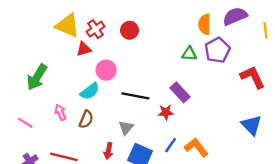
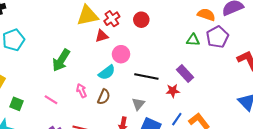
orange semicircle: (205, 24) -> (206, 15), turned 108
yellow triangle: (67, 26) -> (88, 16), turned -35

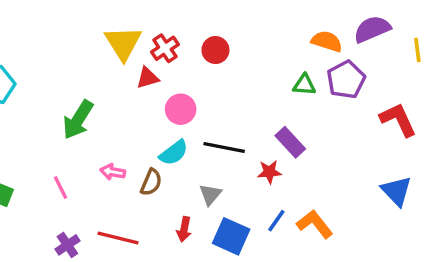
yellow triangle: (88, 16) -> (123, 43), turned -50
cyan semicircle: (107, 72) -> (174, 153), moved
pink arrow: (81, 91) -> (113, 172), turned -56
pink line: (51, 100) -> (61, 188), turned 32

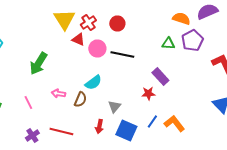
red triangle: (148, 78) -> (78, 40), turned 40
pink circle: (181, 109) -> (97, 48), moved
black line: (224, 147) -> (122, 54), moved

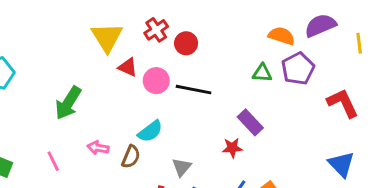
red cross: (88, 22) -> (156, 30), moved

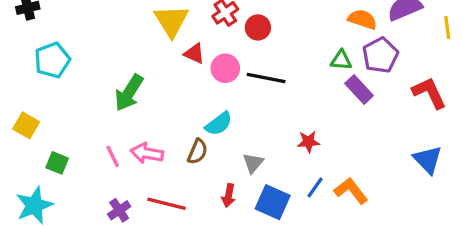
purple rectangle: (250, 122) -> (359, 89), moved
pink arrow: (98, 148) -> (147, 153), moved, size x1.4

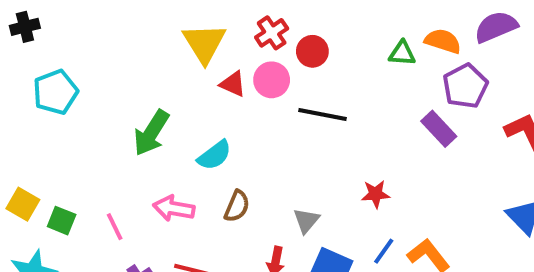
green triangle: (341, 60) -> (402, 53), moved
pink circle: (225, 68) -> (272, 80), moved
cyan semicircle: (219, 124) -> (215, 155), moved
yellow square: (26, 125) -> (23, 204), moved
pink line: (113, 156) -> (115, 227), moved

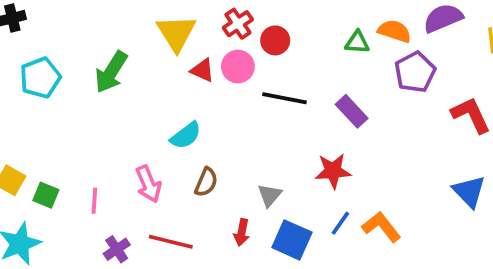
purple rectangle: (439, 129) -> (352, 111), moved
green arrow: (151, 133) -> (111, 72), moved
red star: (376, 194) -> (333, 171), size x1.4
pink arrow: (174, 208) -> (148, 184), turned -123
pink line: (115, 227) -> (94, 201), turned 30

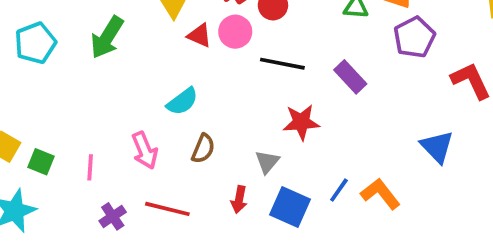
red star: (333, 171) -> (301, 122), moved
blue triangle: (469, 191) -> (437, 147), moved

